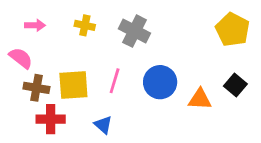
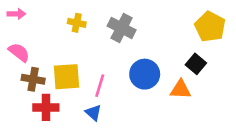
pink arrow: (35, 25) -> (16, 14), moved
pink line: (115, 81) -> (100, 86), moved
black square: (235, 85) -> (196, 64), moved

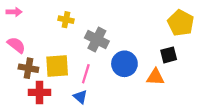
gray cross: (122, 28) -> (97, 39), moved
black square: (196, 64) -> (169, 55), turned 35

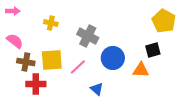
yellow cross: (66, 20) -> (51, 23), moved
pink line: (86, 74) -> (78, 67), turned 30
blue triangle: (80, 97) -> (97, 89), moved

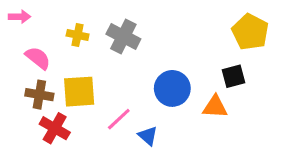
gray cross: (88, 36) -> (123, 37), moved
pink semicircle: (15, 41) -> (38, 58), moved
pink line: (78, 67) -> (119, 119), moved
red cross: (36, 84) -> (55, 128), turned 30

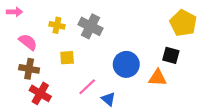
black square: (233, 76) -> (171, 55), turned 30
yellow square: (79, 92) -> (67, 58), moved, size x0.6

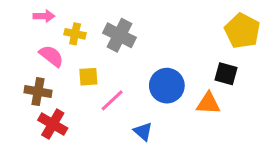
pink arrow: (15, 12) -> (44, 16), moved
pink semicircle: (28, 42) -> (51, 56), moved
pink line: (87, 87) -> (112, 100), moved

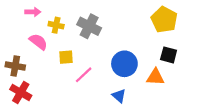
yellow pentagon: (242, 31) -> (164, 20), moved
brown cross: (38, 92) -> (15, 66), moved
red cross: (53, 124) -> (21, 92), moved
blue triangle: (143, 132) -> (119, 96), moved

